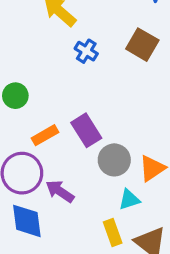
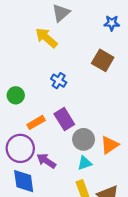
blue cross: (86, 51) -> (59, 81), moved
cyan triangle: (129, 200) -> (85, 163), moved

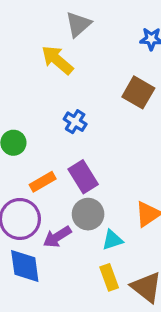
gray circle: (84, 139) -> (88, 214), moved
purple arrow: (46, 161) -> (57, 237), turned -66

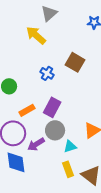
brown square: (138, 92) -> (75, 62), moved
purple rectangle: (83, 177) -> (52, 107), turned 60

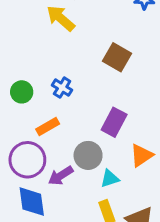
blue cross: (47, 73) -> (62, 88), moved
purple rectangle: (52, 107) -> (114, 122), moved

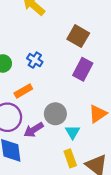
purple rectangle: (114, 122) -> (83, 69), moved
cyan triangle: (110, 179) -> (73, 132), turned -42

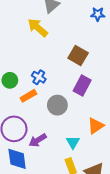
orange rectangle: (23, 91) -> (28, 96), moved
gray circle: (55, 114) -> (57, 105), moved

